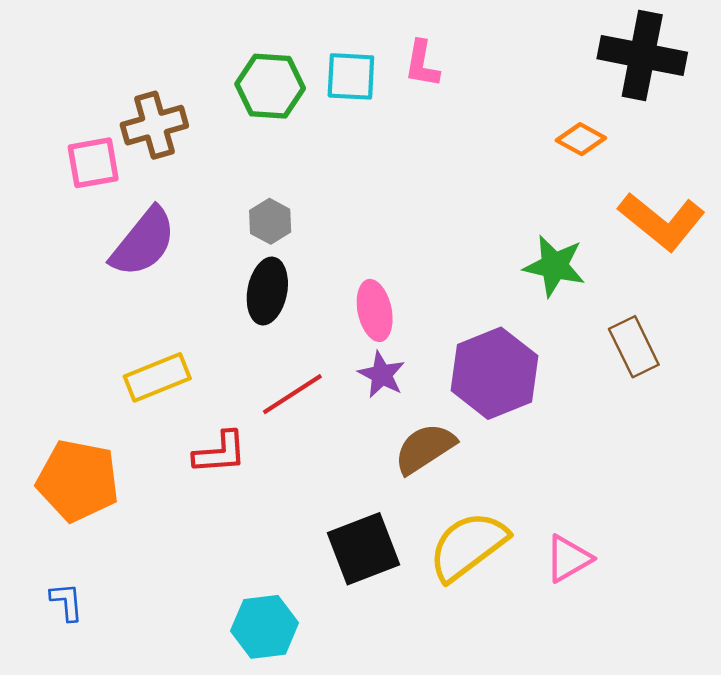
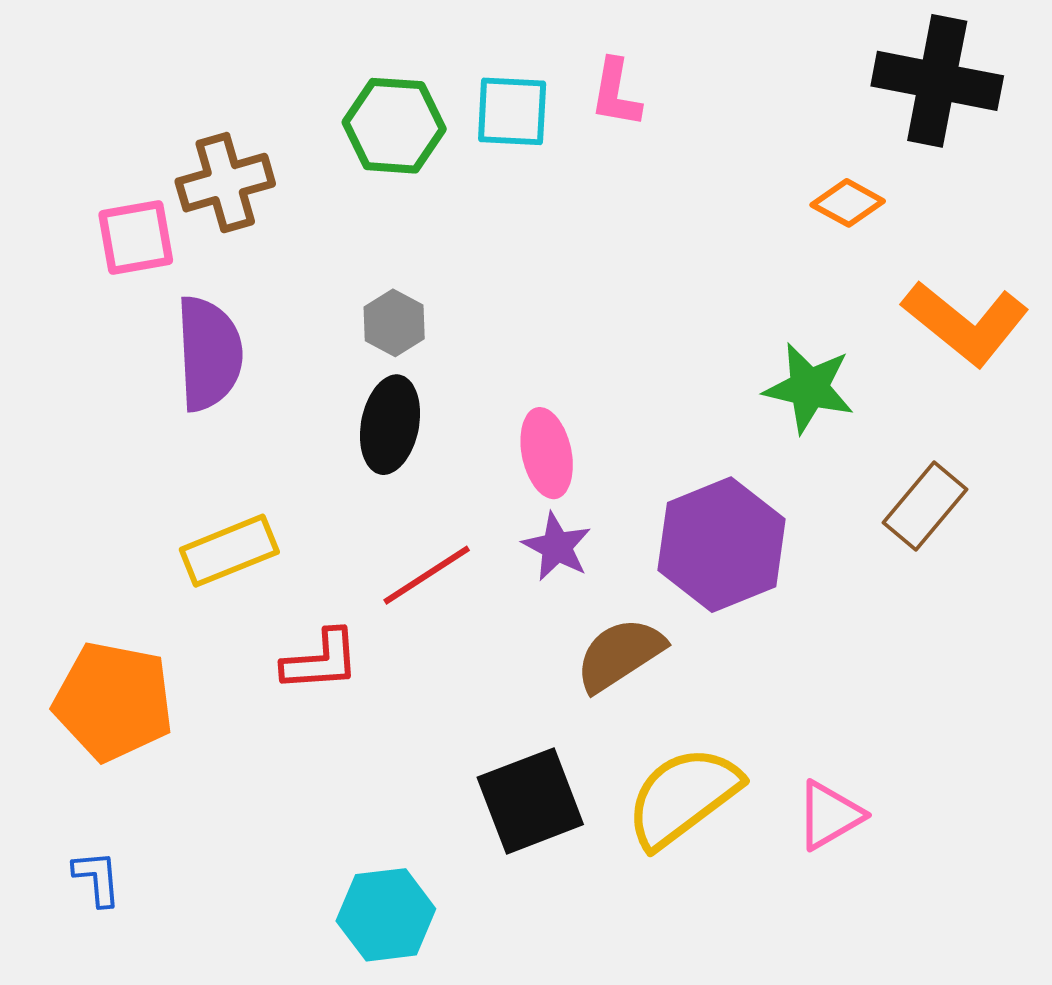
purple semicircle: (143, 242) -> (209, 353), turned -42
brown rectangle: (634, 347) -> (925, 506), turned 66

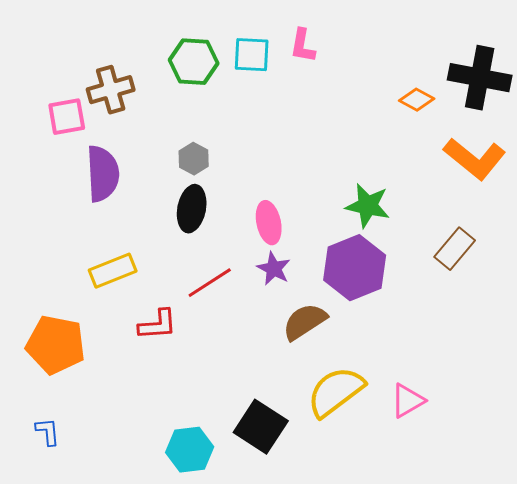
black cross: (937, 81) -> (480, 78), moved
green star: (809, 388) -> (368, 206), moved
black square: (530, 801) -> (261, 427), moved, turned -36

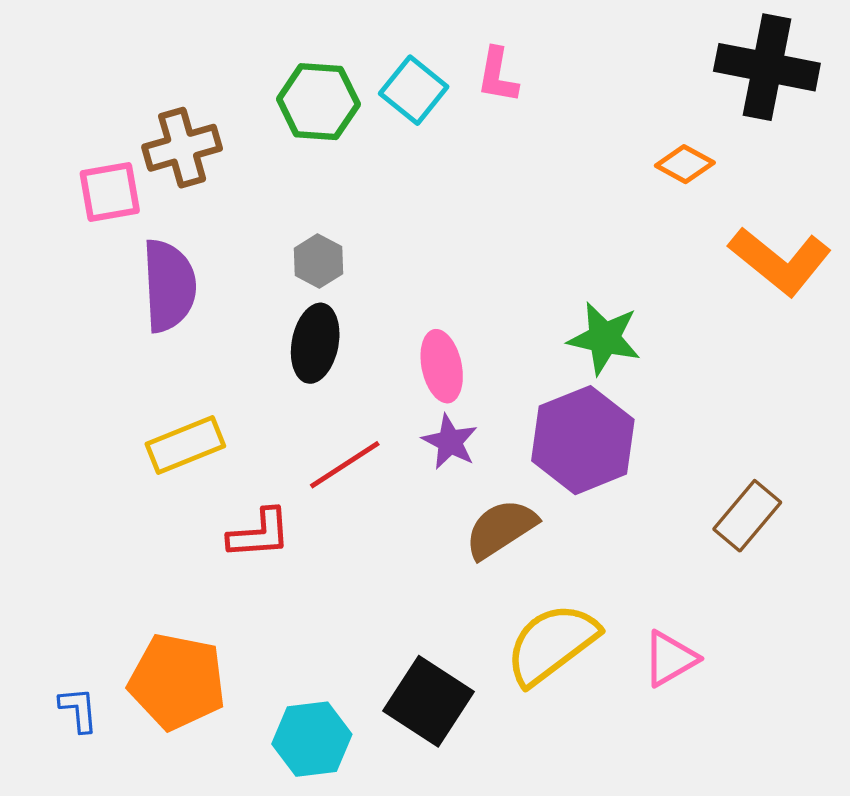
cyan square: (252, 55) -> (414, 90), turned 36
black cross: (480, 78) -> (767, 67), moved
brown rectangle: (455, 249) -> (747, 516), moved
orange pentagon: (56, 345) -> (177, 682), moved

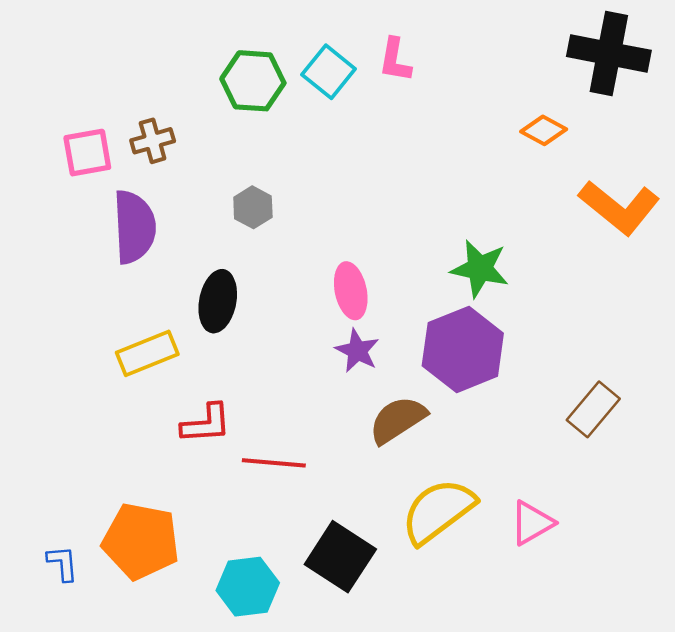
brown cross: (182, 148) -> (153, 141), moved, size x0.7
black ellipse: (315, 343) -> (218, 301), moved
red line: (345, 465) -> (274, 463), moved, turned 38

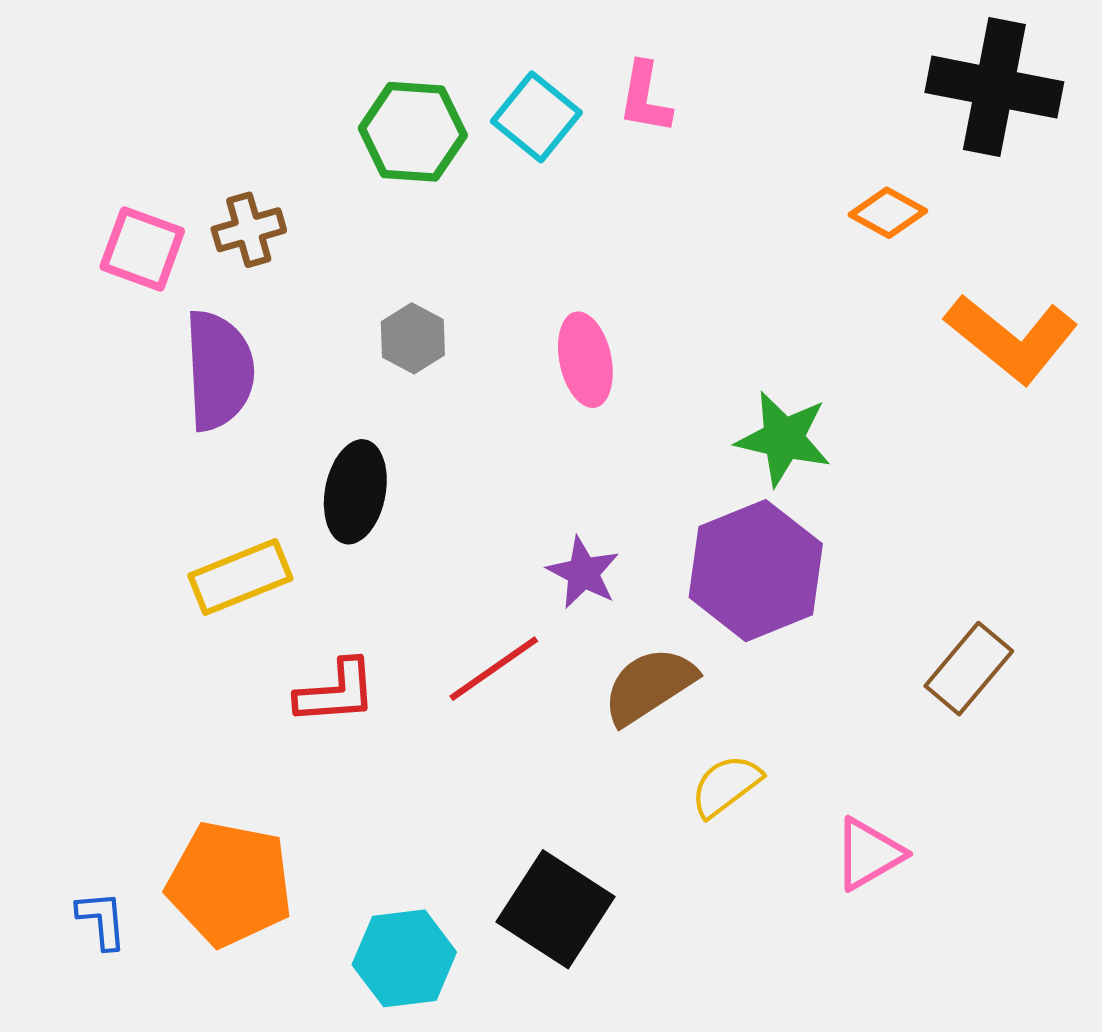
pink square: (87, 153) -> (142, 249), turned 30
pink ellipse: (351, 291) -> (585, 360), moved
red line: (274, 463) -> (494, 669), moved, turned -40
yellow semicircle: (438, 511) -> (726, 786), moved, size x0.6

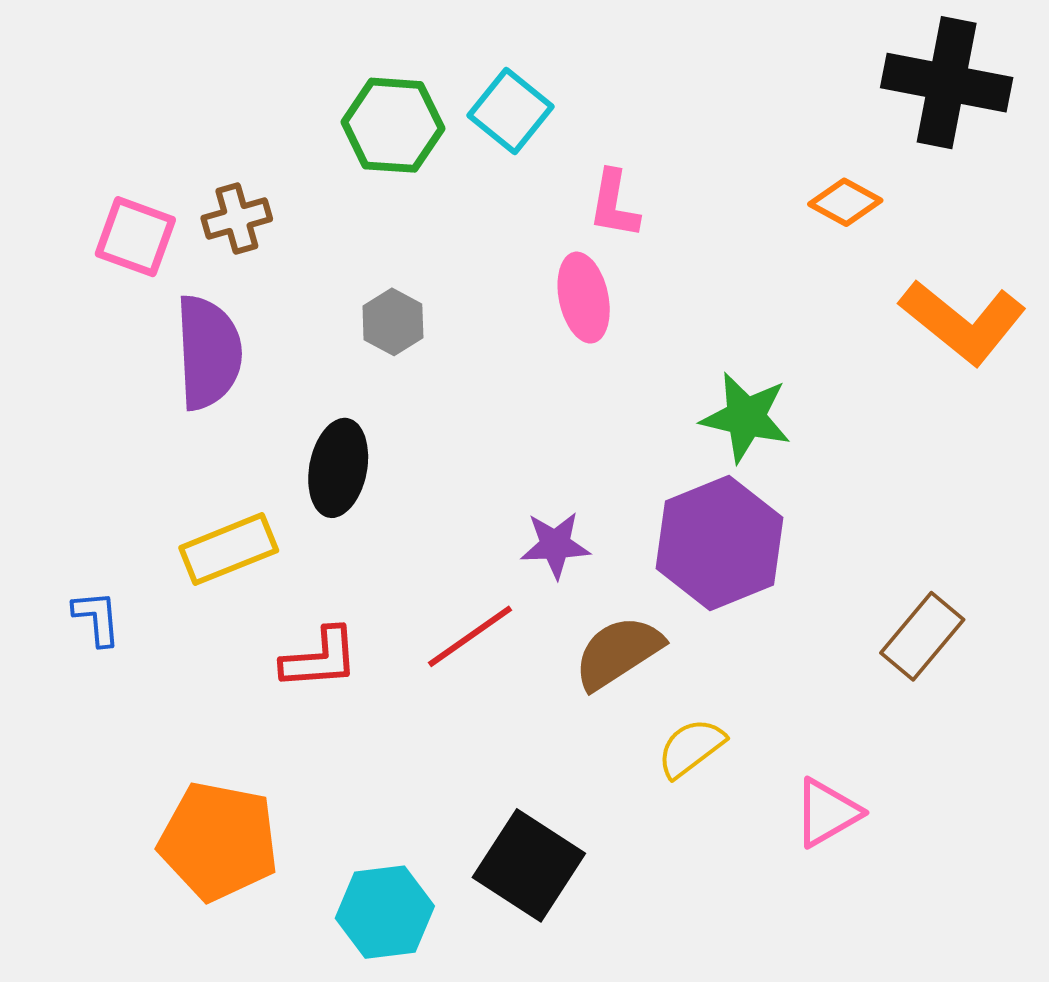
pink L-shape: (645, 98) -> (614, 204), moved
pink ellipse: (585, 360) -> (584, 298), moved
purple star: (583, 573) -> (555, 545), turned -30
blue L-shape: (102, 920) -> (97, 618), moved

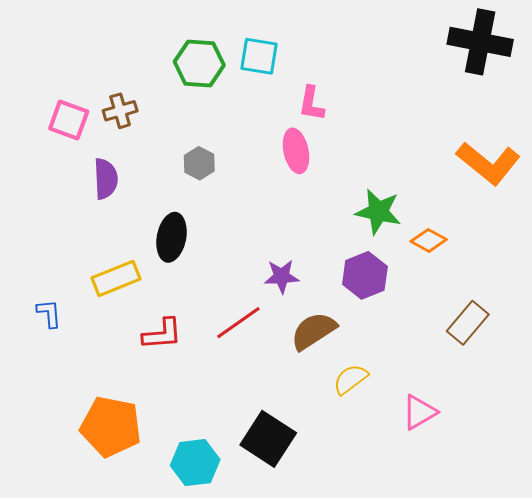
cyan square: (511, 111) -> (259, 56), turned -30
orange diamond: (845, 202) -> (429, 240), moved
purple semicircle: (208, 352) -> (106, 179), size x0.7
purple hexagon: (719, 543) -> (365, 275), size x0.7

